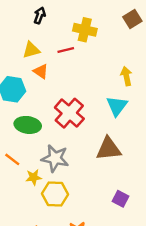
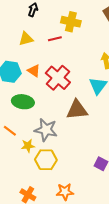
orange triangle: (41, 71) -> (34, 71), moved
red cross: (69, 113) -> (58, 78), moved
brown triangle: (109, 149) -> (77, 110), moved

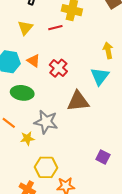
yellow triangle: (26, 39) -> (25, 28), turned -35
red cross: (58, 78) -> (58, 68), size x0.7
yellow hexagon: (46, 160) -> (46, 167), moved

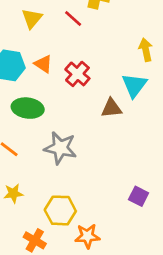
red line: (55, 28) -> (73, 18), turned 56
brown triangle: (78, 101) -> (112, 108), moved, size x0.7
yellow star: (27, 138) -> (13, 193), moved

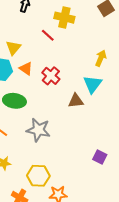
yellow triangle: (32, 18) -> (13, 48), moved
yellow arrow: (146, 50) -> (101, 58), turned 35
purple square: (139, 196) -> (100, 157), moved

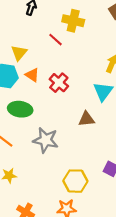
brown triangle: (76, 101) -> (86, 119), moved
yellow hexagon: (38, 176) -> (75, 181), moved

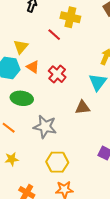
yellow hexagon: (75, 181) -> (57, 162), moved

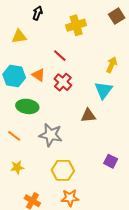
yellow cross: (70, 17) -> (76, 25), turned -30
red line: (54, 35) -> (60, 56), moved
yellow triangle: (21, 47) -> (19, 36), moved, turned 42

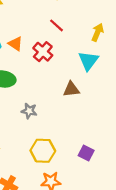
red line: (60, 56) -> (56, 25), moved
gray star: (51, 135) -> (29, 111), size x0.6
purple square: (111, 161) -> (86, 153), moved

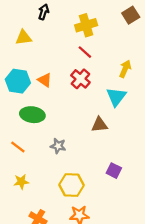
red line: (56, 25) -> (85, 52), moved
red cross: (43, 52) -> (80, 79), moved
purple square: (86, 153) -> (114, 171), moved

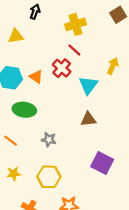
red cross: (80, 79) -> (62, 68), moved
cyan triangle: (116, 97) -> (88, 85), moved
purple square: (114, 171) -> (102, 163), size x1.5
yellow hexagon: (72, 185) -> (49, 177), moved

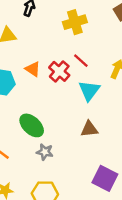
red line: (74, 50) -> (81, 61), moved
orange triangle: (36, 77) -> (33, 69), moved
green ellipse: (24, 110) -> (32, 125), moved, turned 35

